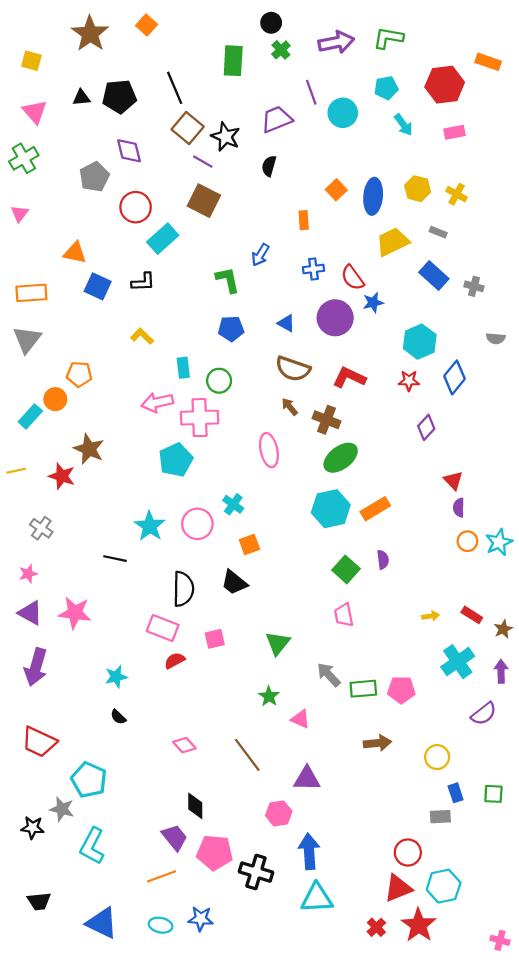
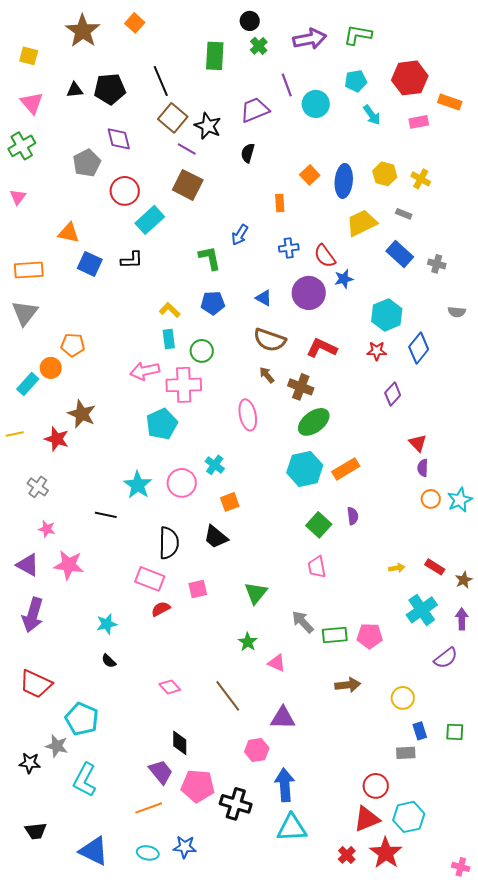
orange rectangle: (488, 62) -> (450, 102), moved
yellow L-shape: (142, 336) -> (170, 310), moved
pink star: (28, 574) -> (47, 529), moved, turned 30

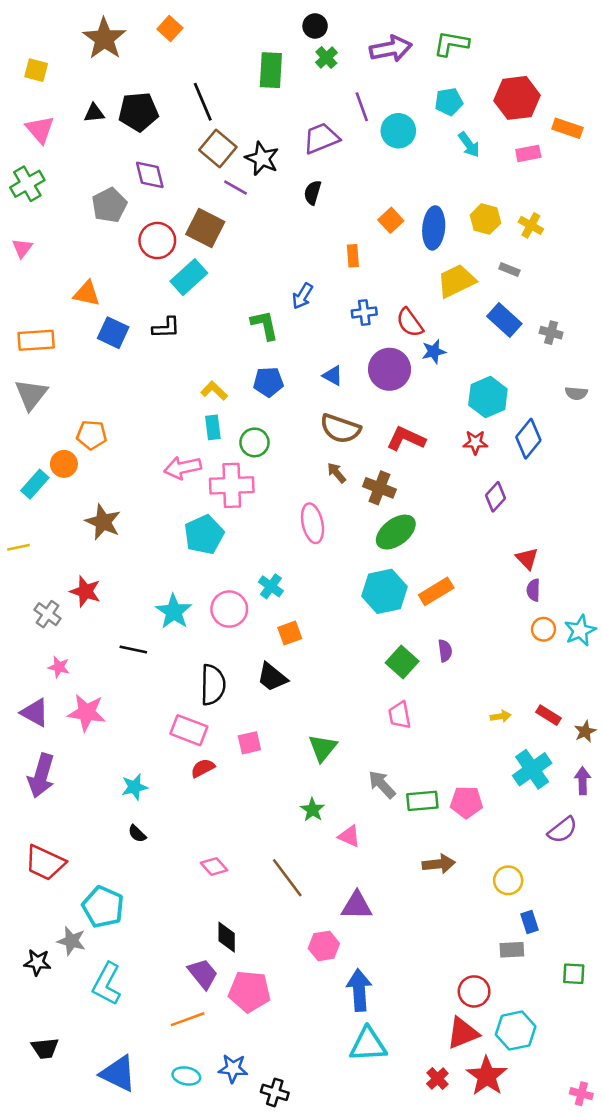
brown square: (188, 185) -> (205, 228), moved
red star: (57, 439) -> (85, 591), moved
green square: (455, 732) -> (574, 974), moved
black cross: (236, 804) -> (275, 1092), moved, size x0.7

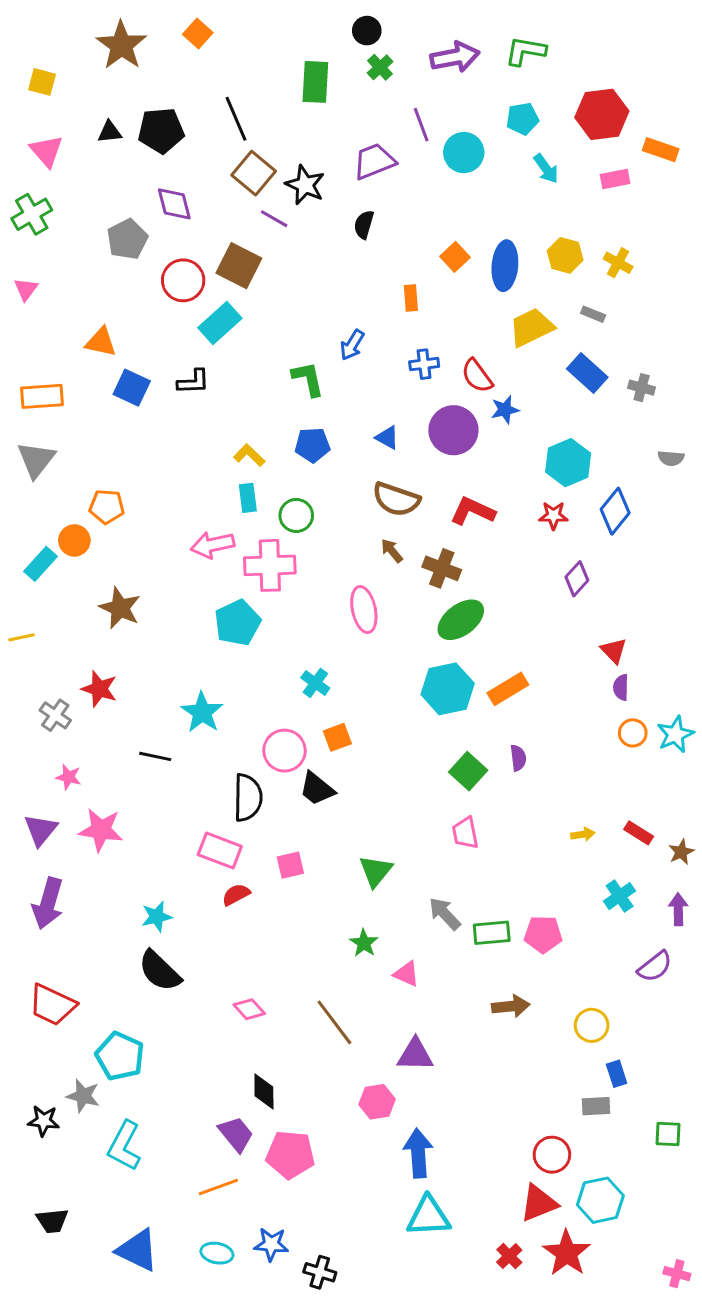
pink circle: (229, 609) -> (284, 751), moved
purple triangle: (35, 713) -> (41, 830), turned 40
cyan cross: (532, 769) -> (620, 896), size x0.7
black semicircle: (137, 834) -> (160, 971), size x2.0

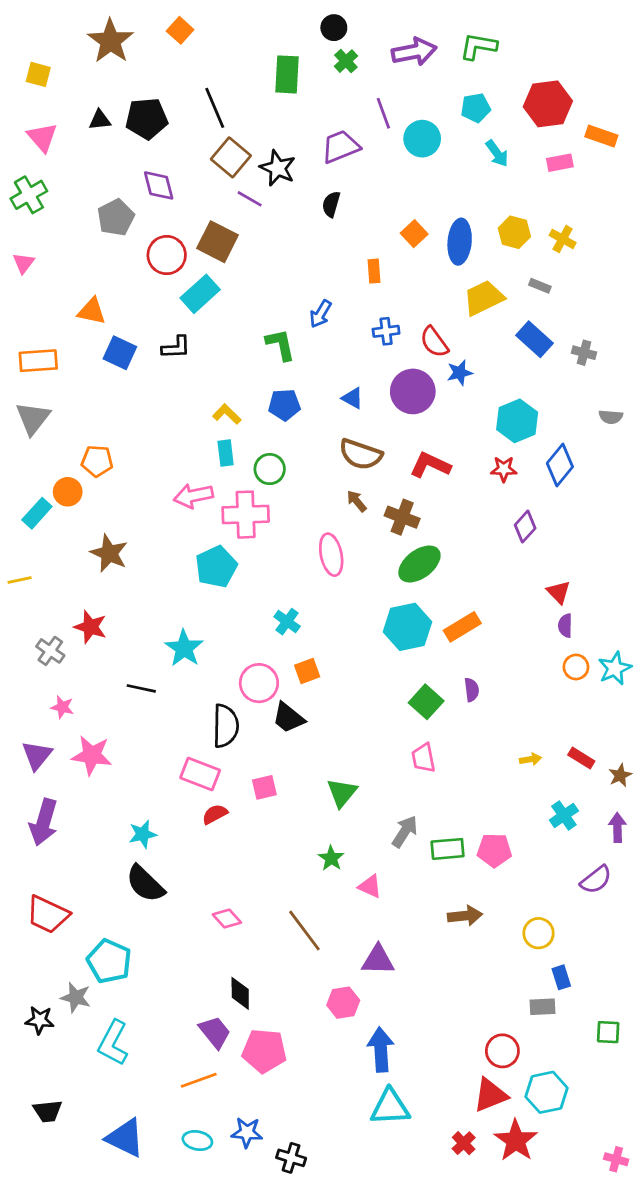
gray arrow: (445, 914) -> (405, 832), turned 76

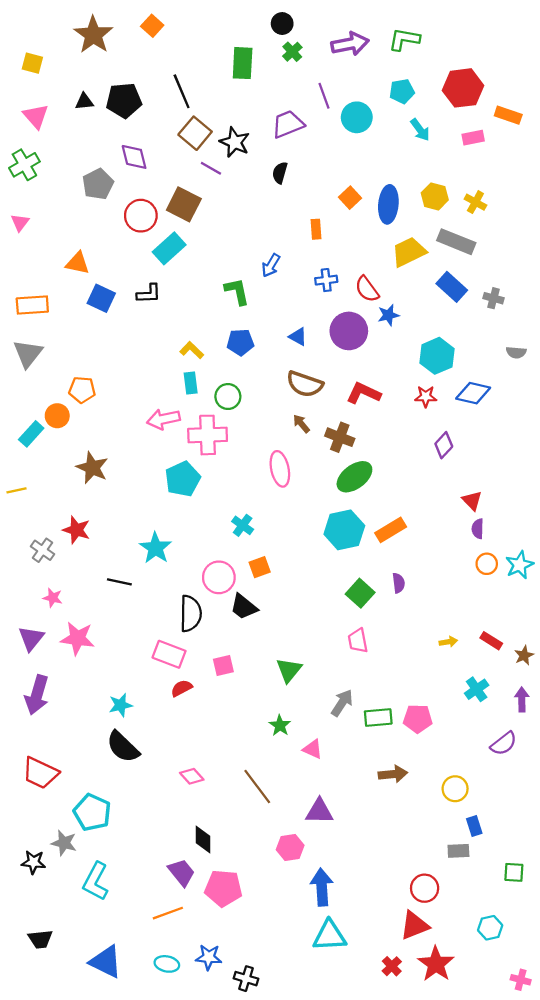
gray rectangle: (540, 286) -> (456, 242), size x2.0
blue diamond: (560, 465) -> (473, 393), turned 64
cyan hexagon: (547, 1092) -> (490, 928), moved, size x0.7

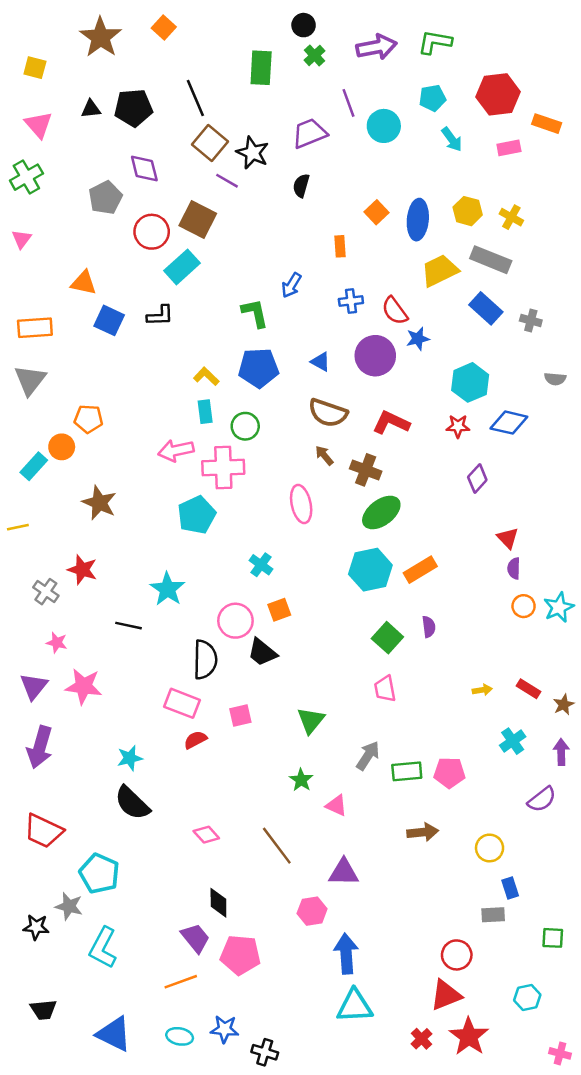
blue pentagon: (240, 342) -> (259, 368), size x1.4

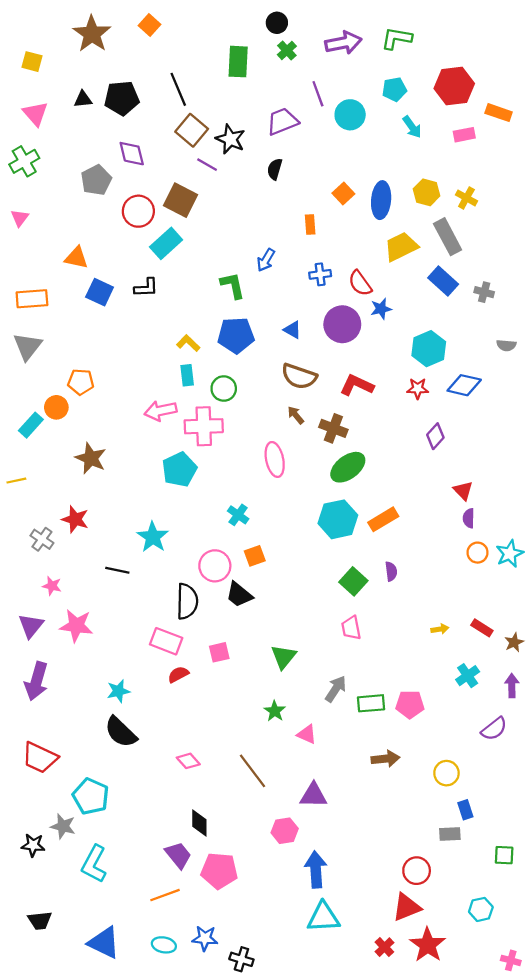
gray rectangle: (491, 260) -> (448, 237), turned 40

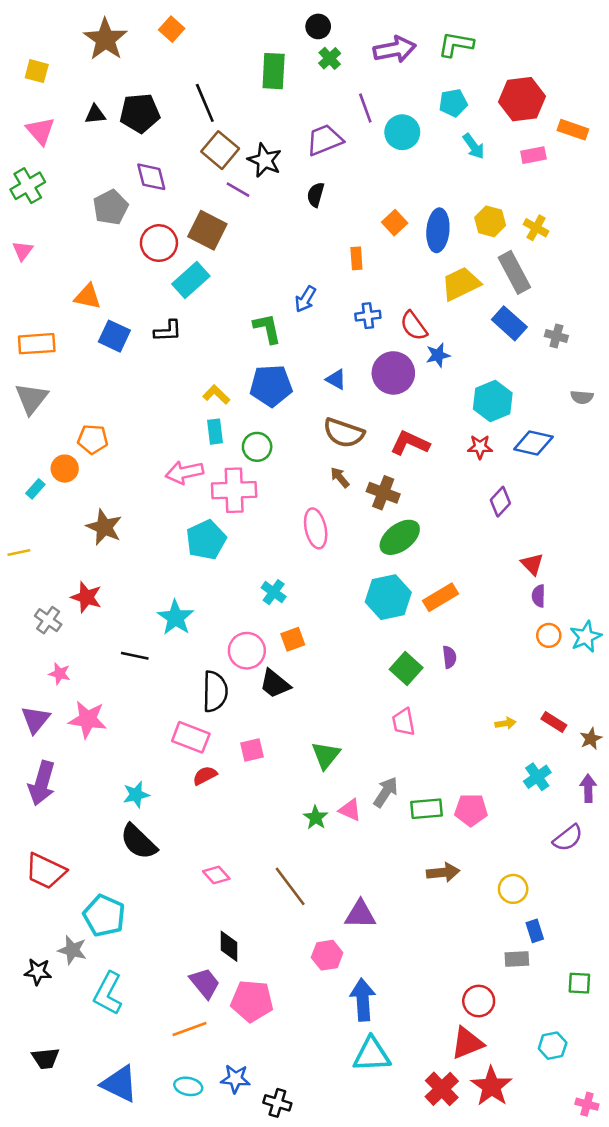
cyan rectangle: (31, 425) -> (35, 489), size x0.7
pink triangle: (307, 734) -> (350, 810), moved
red cross: (384, 947) -> (442, 1089), size x1.5

